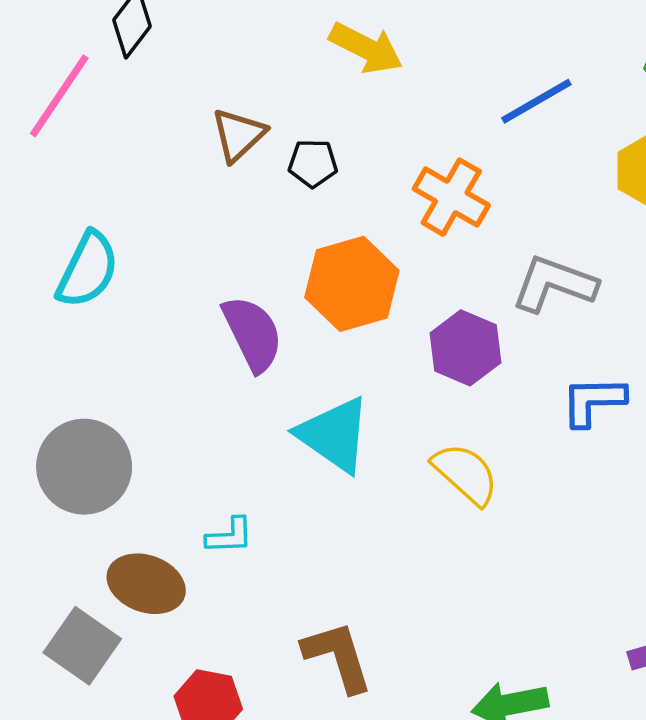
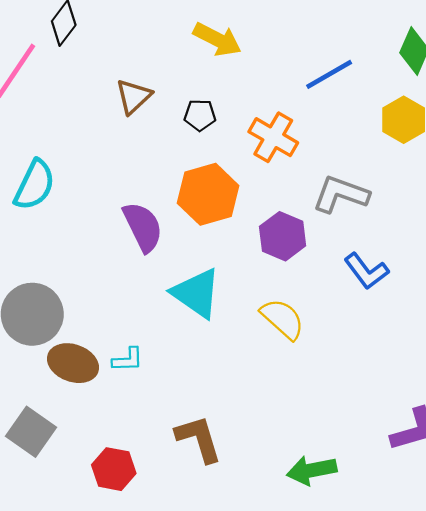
black pentagon: (313, 163) -> (200, 115), moved
blue L-shape: (593, 401) -> (366, 271), turned -126
brown ellipse: (146, 584) -> (73, 363), moved

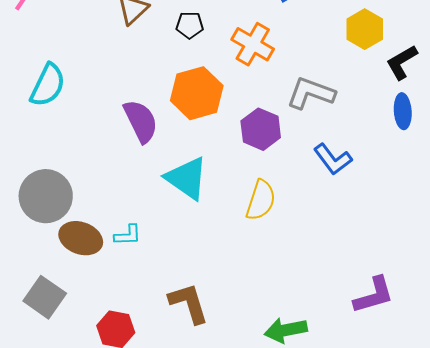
yellow semicircle: (283, 319) -> (261, 200), turned 66

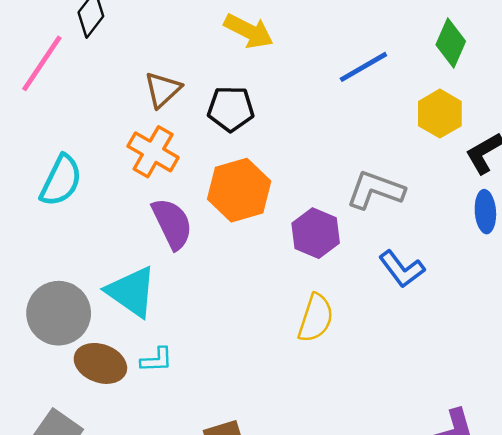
black pentagon: (190, 25) -> (231, 109), size x1.4
orange cross: (253, 44) -> (153, 152), moved
cyan triangle: (187, 178) -> (132, 292), moved

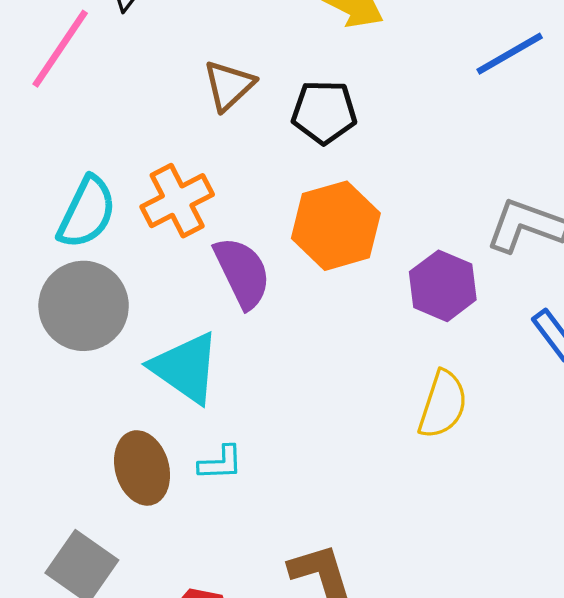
orange cross: (153, 152) -> (177, 201), moved, turned 33
gray circle: (59, 313) -> (84, 306), moved
brown ellipse: (100, 363) -> (142, 468), turned 54

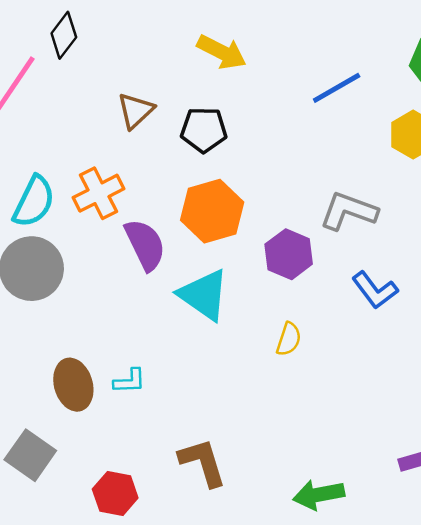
cyan triangle: (185, 368) -> (204, 295), moved
yellow semicircle: (443, 404) -> (289, 339), size x0.7

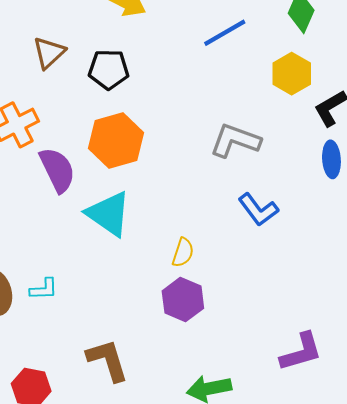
purple hexagon: (289, 254) -> (183, 300), moved

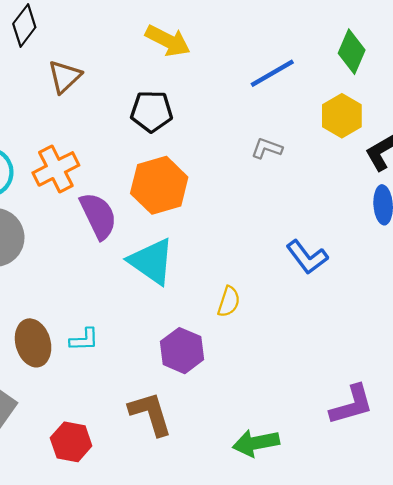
brown triangle: (49, 53) -> (65, 77), moved
gray L-shape: (235, 141) -> (267, 148), moved, size x0.6
purple hexagon: (183, 300) -> (182, 351), moved

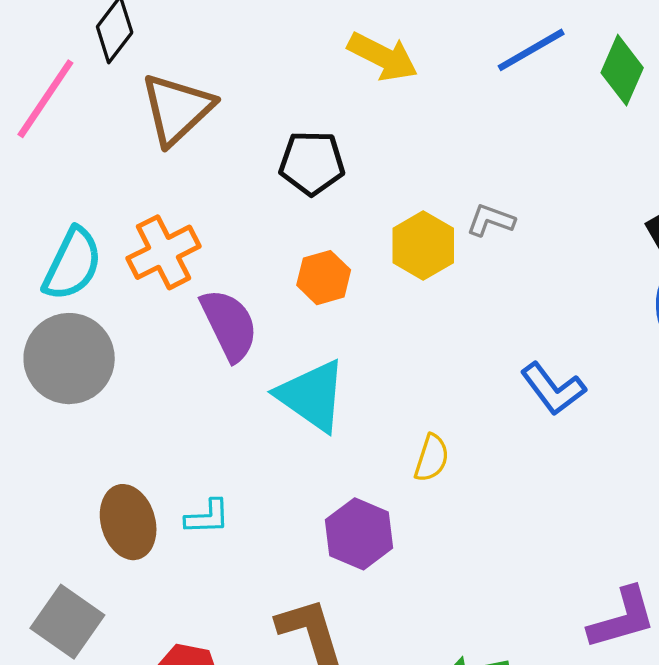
yellow arrow: (168, 41) -> (383, 57), moved
blue line: (272, 73) -> (531, 50), moved
brown triangle: (65, 77) -> (177, 109), size x1.4
yellow hexagon: (342, 116) -> (423, 246), moved
orange hexagon: (159, 185) -> (324, 278), size x0.6

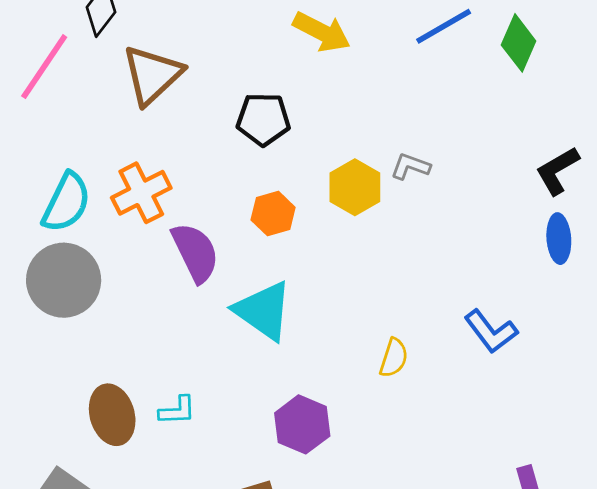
blue L-shape: (553, 389) -> (491, 331), moved
yellow semicircle: (432, 458) -> (394, 358), moved

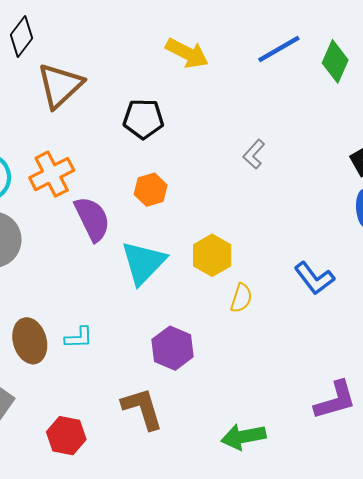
gray L-shape: (410, 166) -> (254, 154), turned -68
yellow hexagon: (355, 187) -> (212, 255), moved
cyan triangle: (263, 311) -> (143, 263), turned 39

